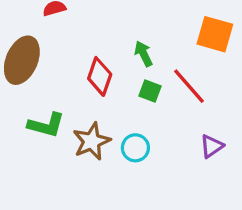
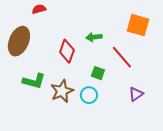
green arrow: (144, 54) -> (94, 37), turned -70
green square: (150, 91) -> (98, 73), moved

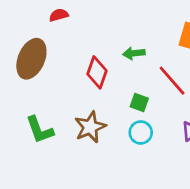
green L-shape: (34, 81) -> (40, 130), moved, turned 55
cyan circle: (89, 95) -> (141, 133), moved

